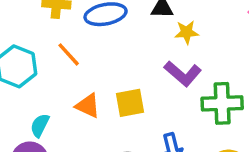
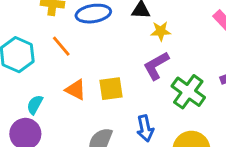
purple L-shape: (183, 74) -> (156, 66), turned 108
green cross: (222, 103) -> (188, 92), turned 36

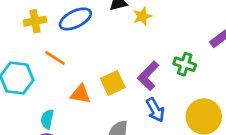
purple L-shape: (156, 66) -> (148, 76), moved
green cross: (188, 92) -> (185, 64), size x0.7

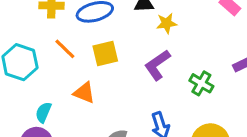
purple L-shape: (148, 76) -> (157, 65), moved
yellow square: (113, 83) -> (105, 53), moved

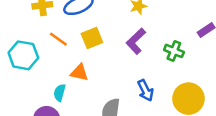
cyan semicircle: (43, 112) -> (60, 93), moved

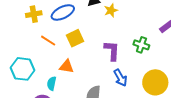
purple L-shape: (136, 41) -> (112, 51), moved, turned 140
cyan hexagon: (23, 55) -> (23, 69), moved

